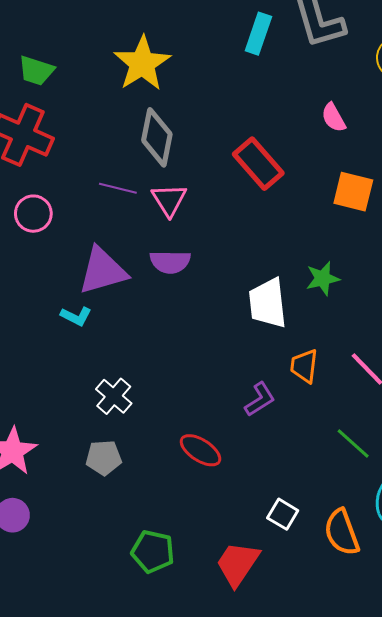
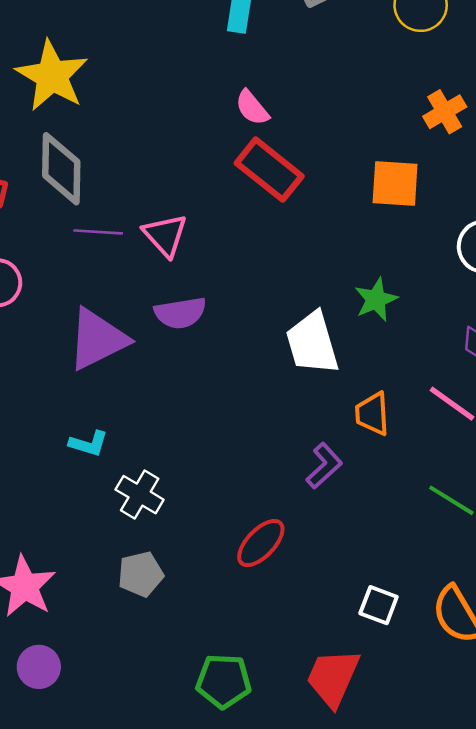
yellow star: (142, 63) -> (52, 76), moved
pink semicircle: (334, 118) -> (252, 108), moved
gray diamond: (157, 137) -> (61, 169), moved
cyan L-shape: (76, 316) -> (89, 444), moved
red ellipse: (201, 450) -> (261, 543), turned -69

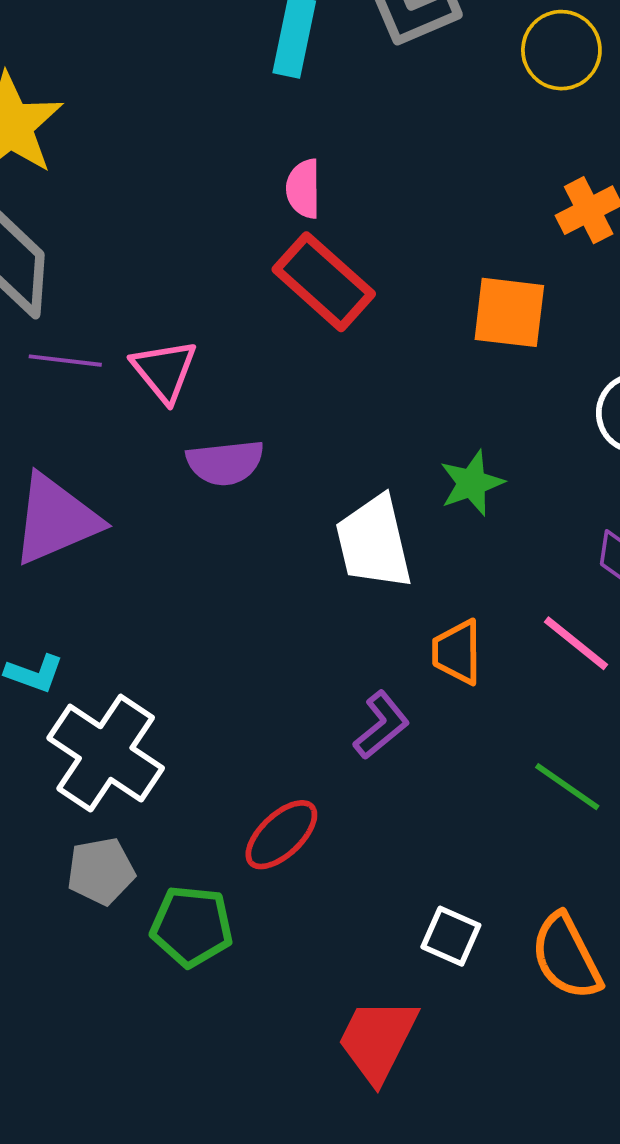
pink semicircle: (252, 108) -> (303, 189), turned 36
purple semicircle: (180, 313) -> (225, 463), moved
white cross: (140, 495) -> (106, 753), size x1.6
green pentagon: (224, 681) -> (192, 926), moved

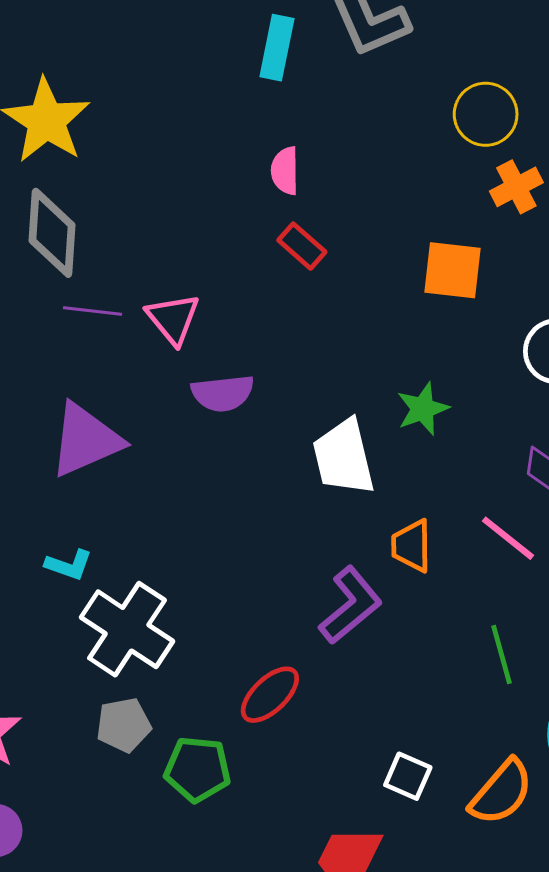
yellow circle: (561, 50) -> (486, 114), moved
red rectangle: (324, 282) -> (302, 246), size x0.6
purple L-shape: (381, 725) -> (351, 605), size x1.4
green line: (567, 787) -> (502, 654), turned 40
orange semicircle: (566, 957) -> (501, 792), turned -112

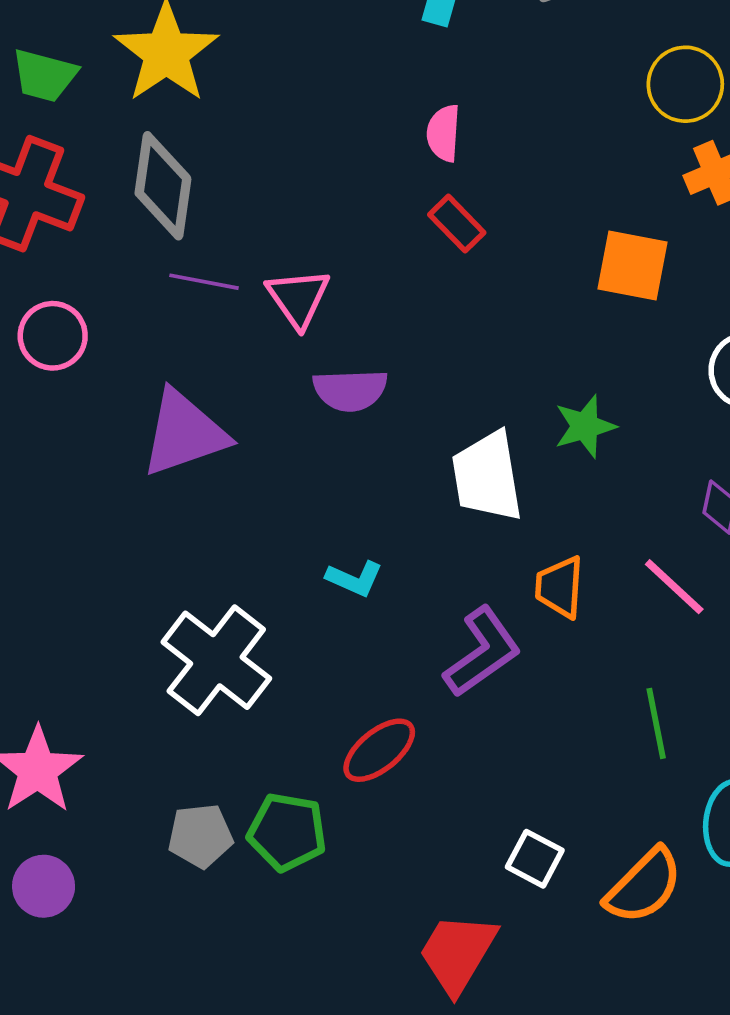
cyan L-shape: (69, 565) -> (355, 579), moved
gray pentagon: (124, 725) -> (200, 836), moved

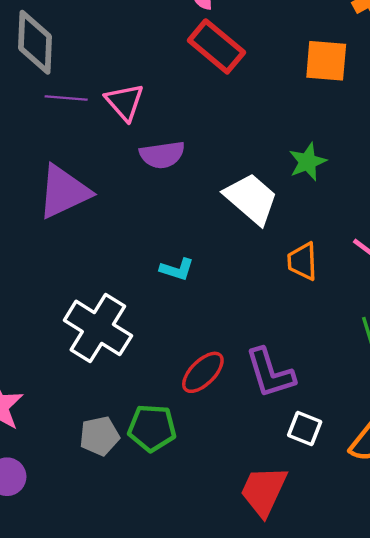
red rectangle: (457, 224) -> (216, 46), size x1.6
white trapezoid: (487, 476) -> (251, 199), turned 146
purple L-shape: (482, 652) -> (270, 373), moved, turned 114

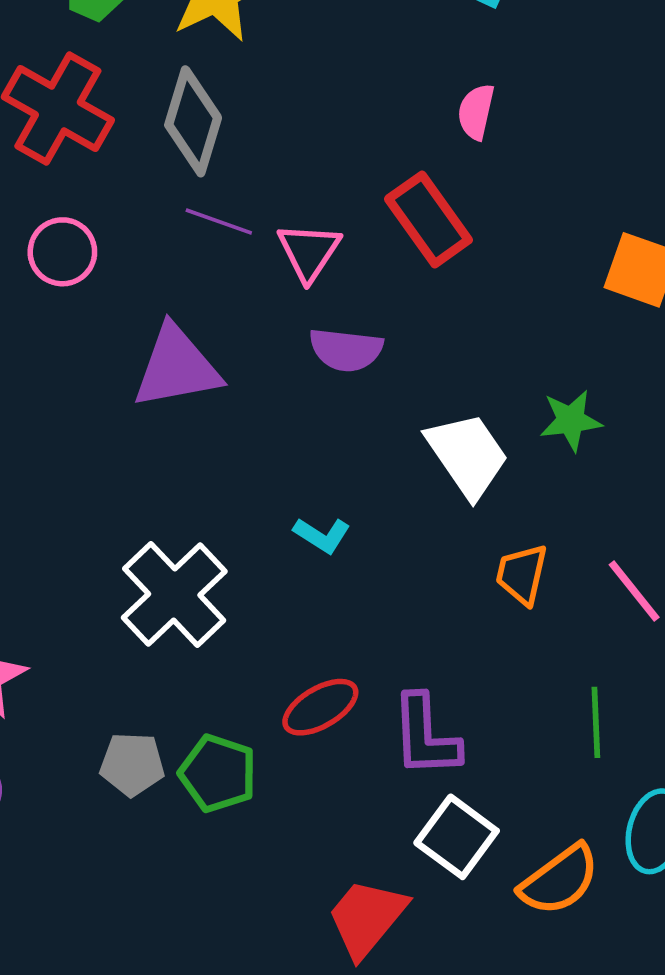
red rectangle: (216, 46) -> (428, 219), moved
white square: (305, 428) -> (457, 837), size x1.4

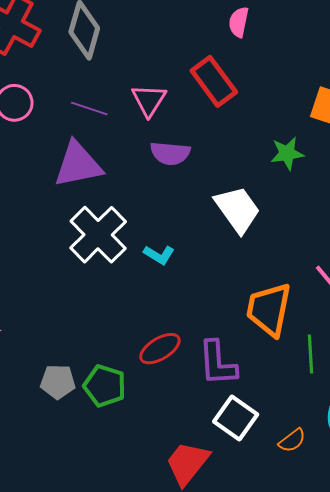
purple line: (219, 221) -> (89, 109), moved
green star: (571, 420) -> (287, 153), moved
orange trapezoid: (522, 574) -> (269, 309), moved, size x1.6
white cross: (174, 595) -> (98, 235), moved
orange semicircle: (559, 880) -> (292, 440), size x0.6

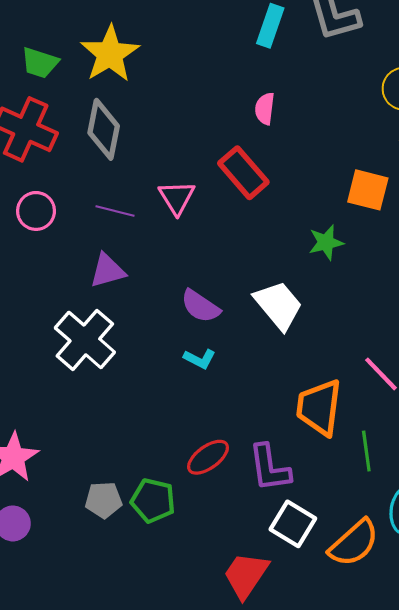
purple semicircle: (170, 153) -> (200, 306), moved, turned 33
purple triangle: (78, 165) -> (108, 271), size x0.7
white cross: (98, 235) -> (85, 340), moved
orange semicircle: (292, 440) -> (354, 543), size x1.8

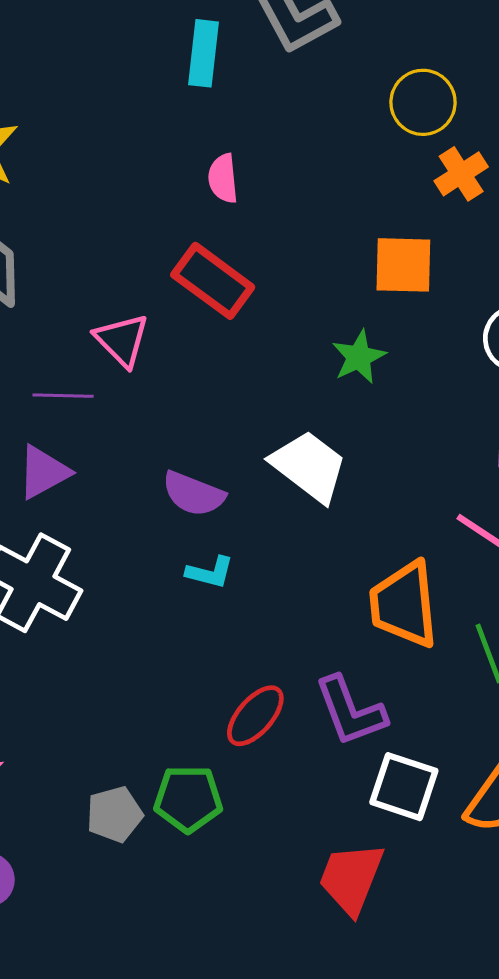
purple line: (115, 211) -> (63, 396), moved

